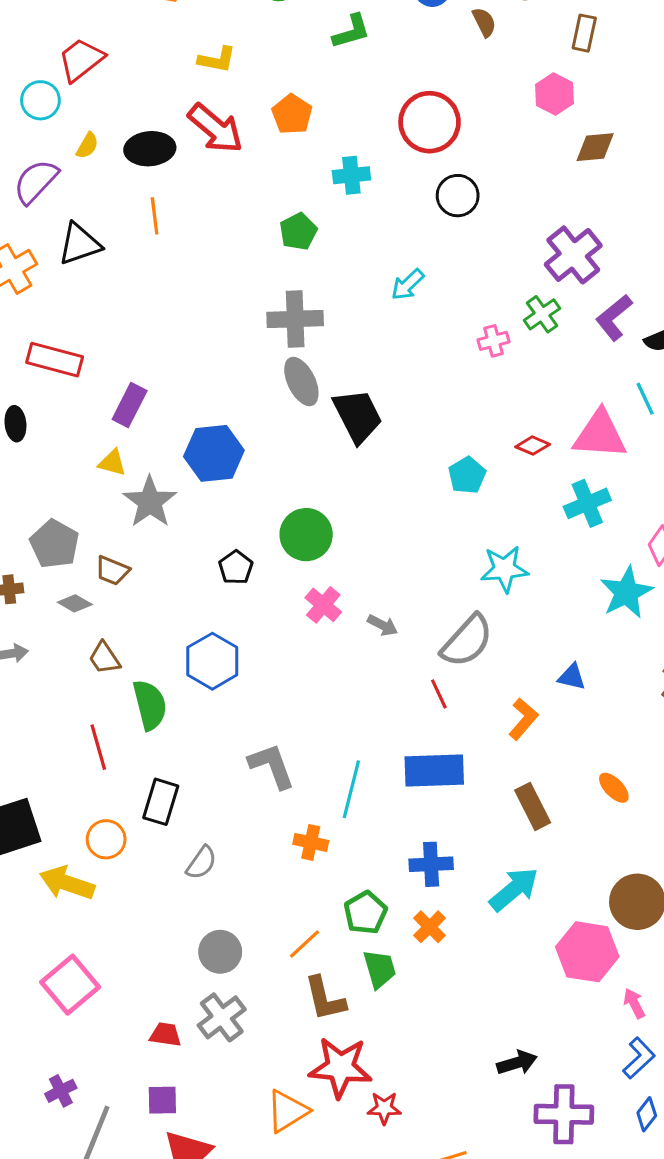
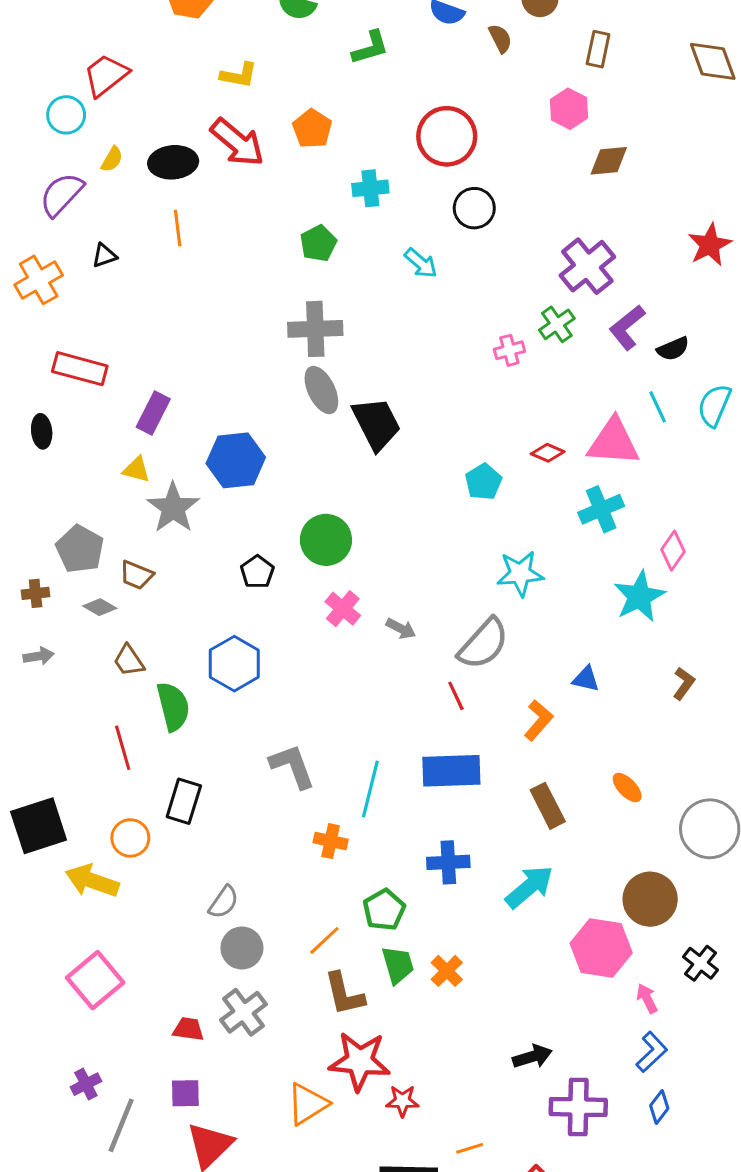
black triangle: (80, 244) -> (104, 256), size x0.6
cyan arrow: (408, 285) -> (421, 263), moved, turned -96
gray semicircle: (201, 863) -> (224, 902), moved
orange cross: (430, 927) -> (447, 971), moved

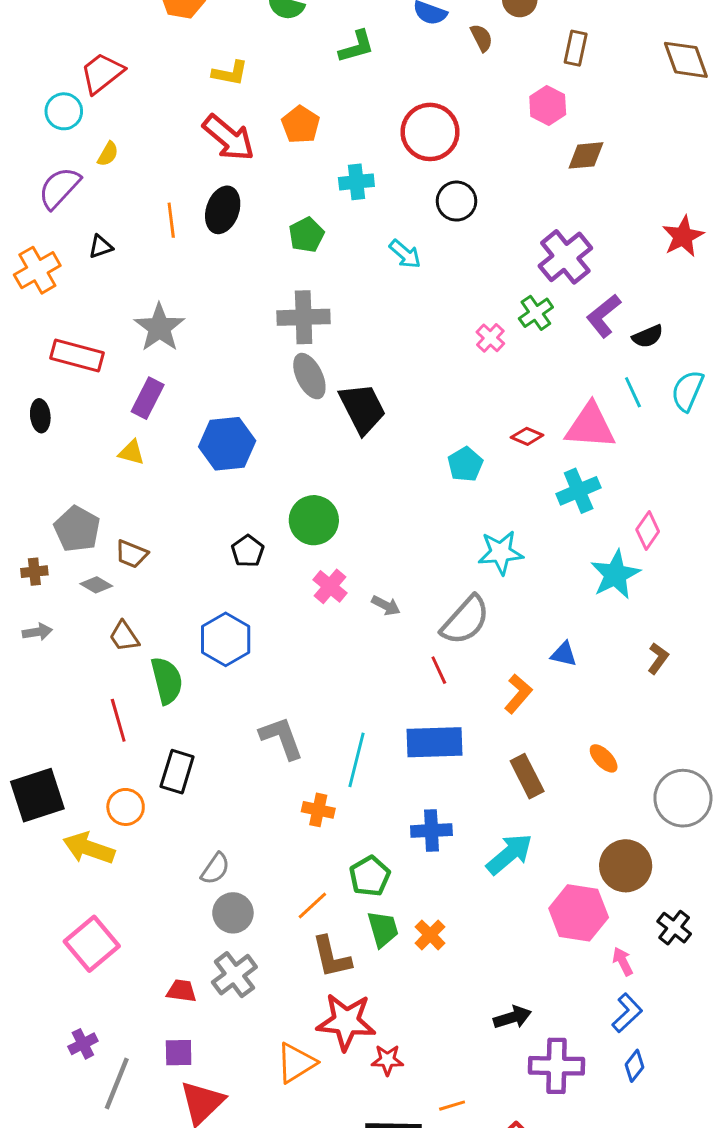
black ellipse: (173, 162) -> (223, 210), moved, turned -66
pink cross: (509, 350) -> (490, 338), turned -32
gray star: (173, 508) -> (159, 328), moved

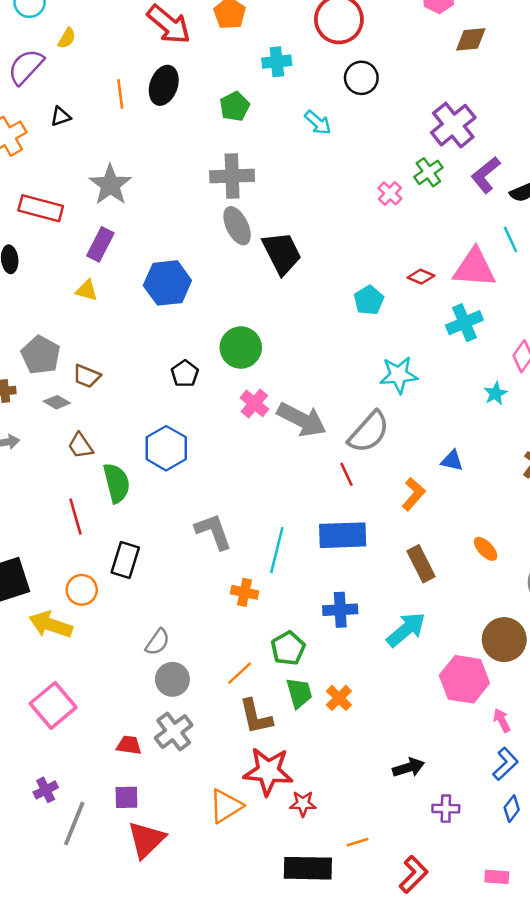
cyan star: (615, 575) -> (496, 394), size x0.6
gray arrow: (386, 605) -> (302, 420), size x2.0
purple cross: (557, 1066) -> (446, 809), size x0.6

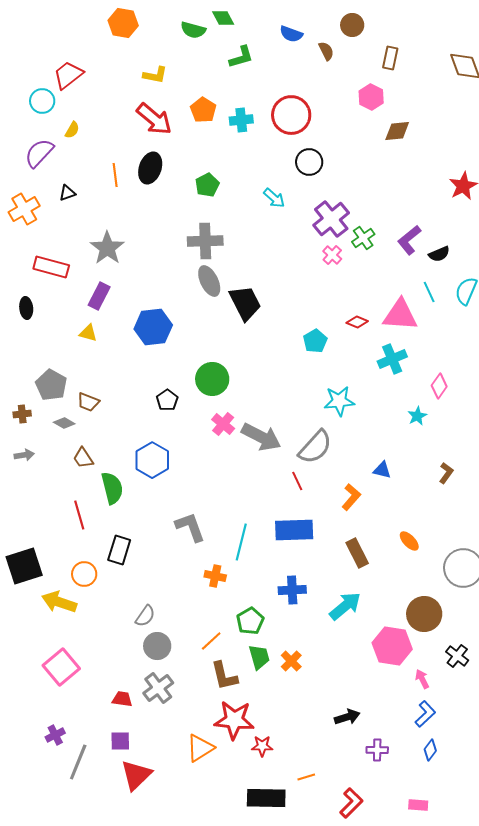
cyan cross: (277, 62) -> (241, 120), moved
purple cross: (453, 125) -> (331, 219), moved

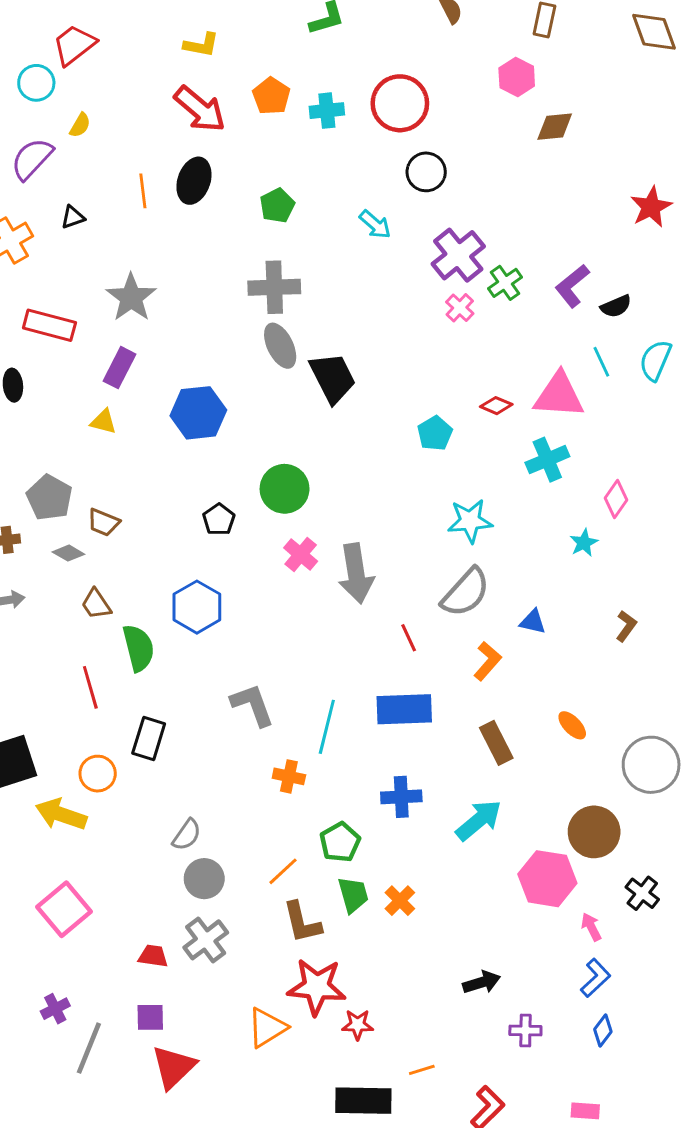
gray arrow: (261, 437) -> (356, 573), turned 54
gray semicircle: (315, 447) -> (466, 592), moved

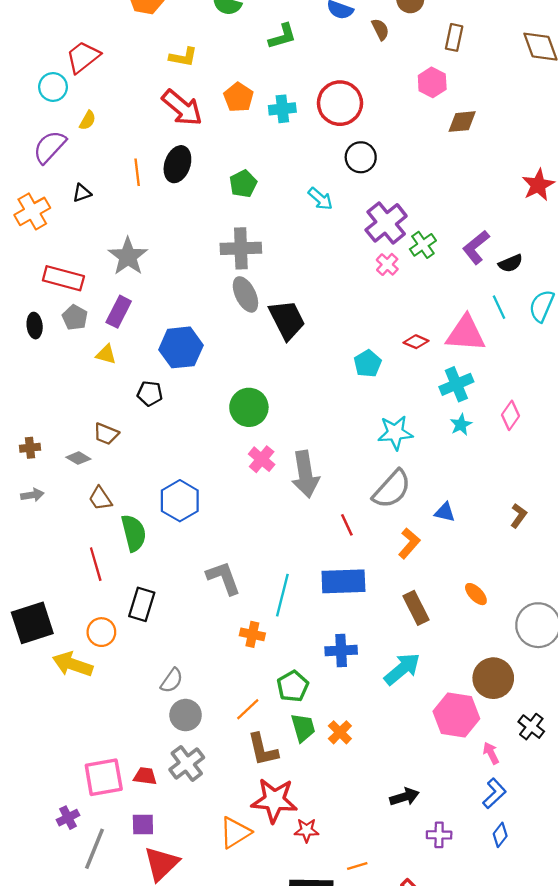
gray pentagon: (49, 498) -> (75, 317), moved, size x0.7
black pentagon: (219, 519) -> (150, 394), moved, turned -30
cyan star: (584, 543) -> (461, 425), moved
pink square: (64, 909) -> (104, 777), moved, turned 30

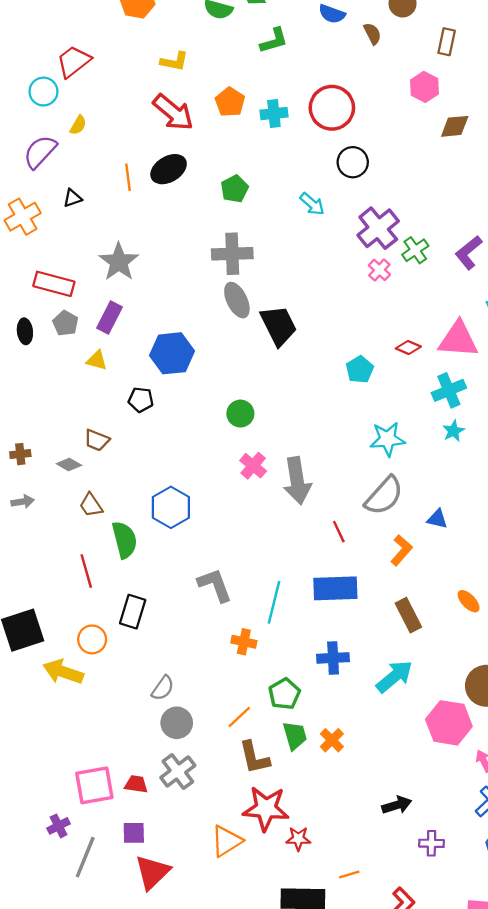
black ellipse: (177, 164) -> (169, 169), turned 40
green circle: (249, 407) -> (240, 414), size x0.7

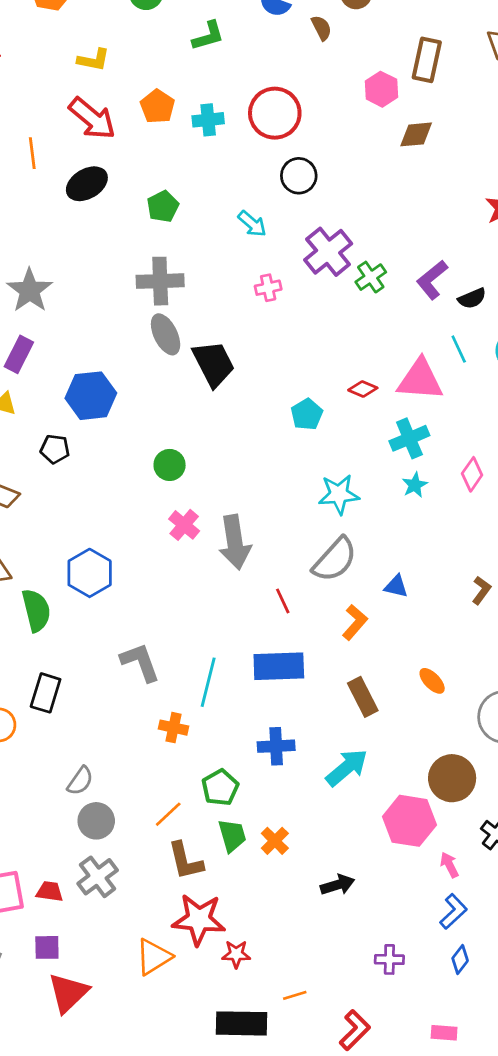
brown rectangle: (447, 42) -> (427, 60), moved, size x1.4
orange line: (128, 177) -> (32, 153), moved
pink cross: (379, 270) -> (268, 288), moved, turned 35
black arrow: (397, 805) -> (337, 885), moved

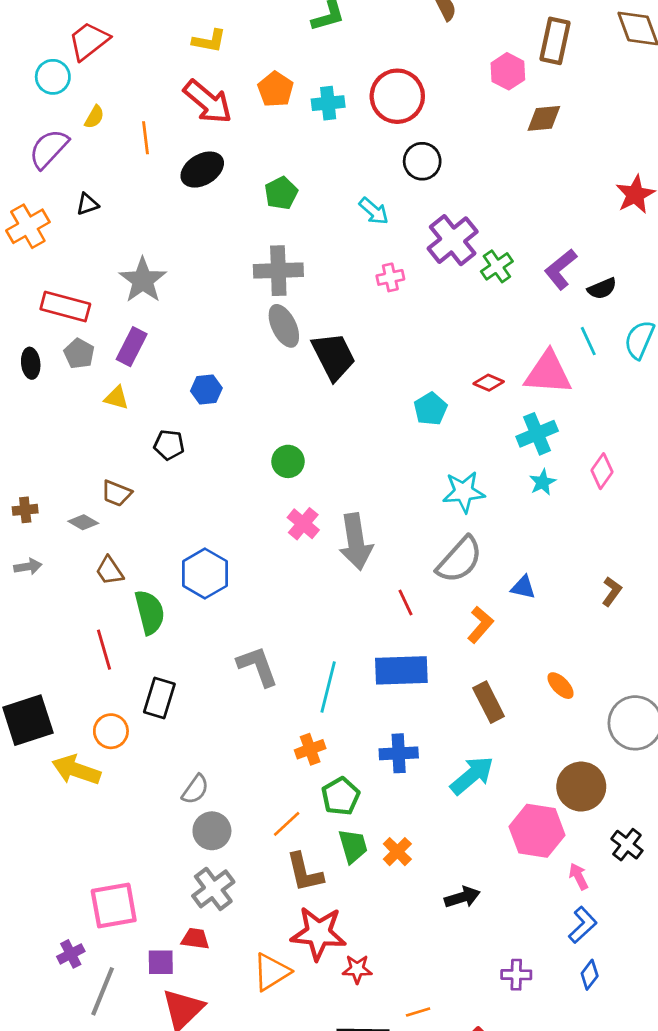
blue hexagon: (91, 396) -> (206, 389), size x0.6
orange cross: (174, 728) -> (310, 749), moved, turned -32
red trapezoid: (50, 891) -> (195, 939), moved

